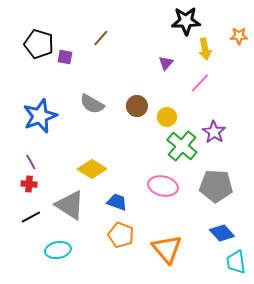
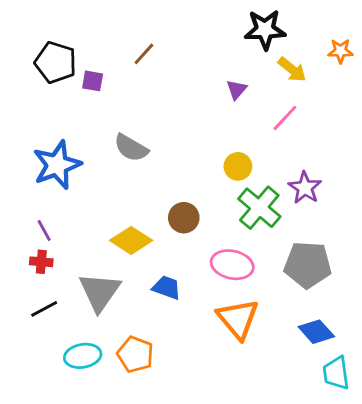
yellow arrow: (205, 49) -> (292, 70), turned -40
brown circle: (137, 106) -> (184, 218), moved
gray triangle: (70, 205) -> (100, 292), turned 32
orange pentagon: (121, 235) -> (135, 354), moved
orange triangle: (167, 249) -> (238, 319), moved

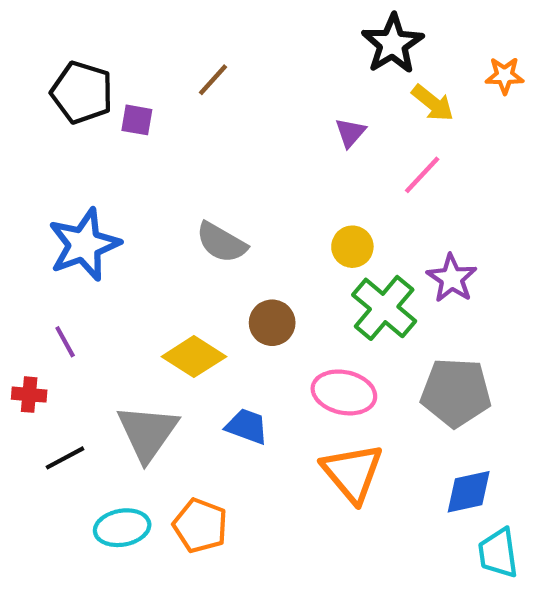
black star: (265, 30) -> (393, 44), turned -30
gray semicircle: (131, 148) -> (221, 242), moved
red cross: (41, 262) -> (29, 395), moved
blue diamond: (316, 332) -> (469, 492), turned -60

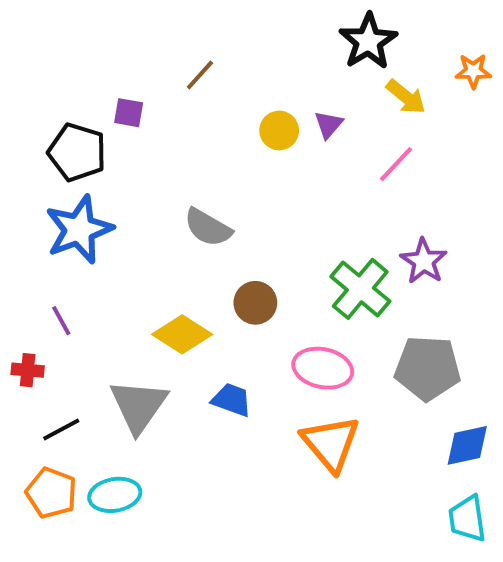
black pentagon: (82, 92) -> (77, 152), moved
yellow circle: (352, 247) -> (279, 130), moved
blue diamond: (469, 492) -> (467, 445), moved
orange pentagon: (200, 526) -> (51, 493), moved

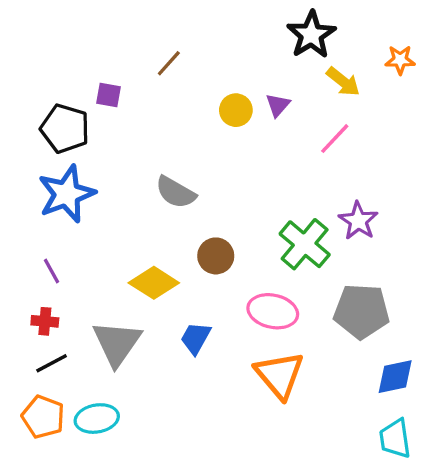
red cross: (28, 370) -> (45, 321), moved
blue trapezoid: (232, 400) -> (196, 338), turned -81

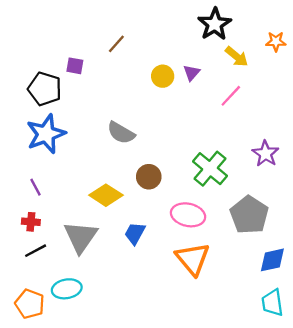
purple star: (358, 221) -> (265, 154), moved
gray pentagon: (362, 311) -> (249, 215), turned 30
orange pentagon: (43, 417) -> (30, 304), moved

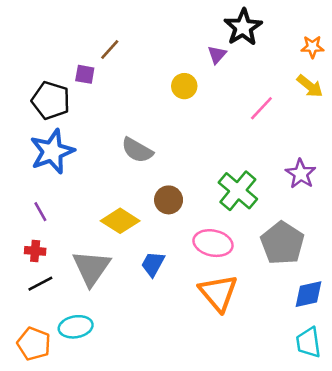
brown line: (116, 44) -> (110, 49), moved
yellow arrow: (237, 57) -> (310, 86), moved
purple triangle: (192, 73) -> (217, 55), moved

